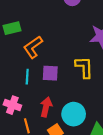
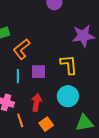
cyan circle: (74, 114) -> (68, 96), moved

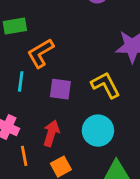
yellow L-shape: (69, 65) -> (106, 85), turned -30
cyan line: (18, 76) -> (21, 81), moved

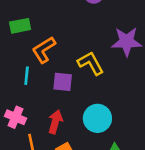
yellow L-shape: (106, 85) -> (91, 63), moved

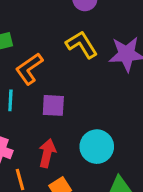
yellow L-shape: (91, 63) -> (82, 45), moved

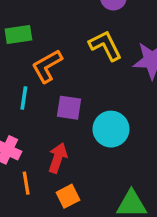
cyan circle: (97, 147) -> (111, 129), moved

